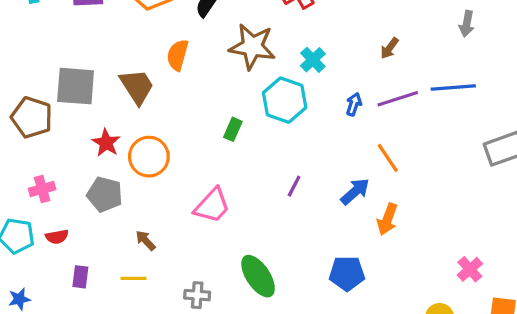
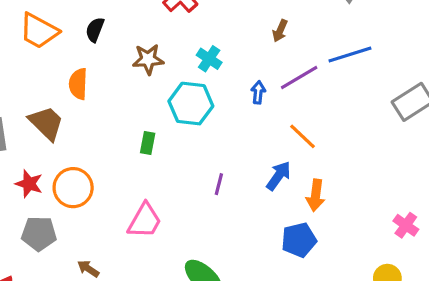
brown star: (252, 47) -> (148, 59), size x0.7
blue pentagon: (347, 273) -> (299, 240), moved

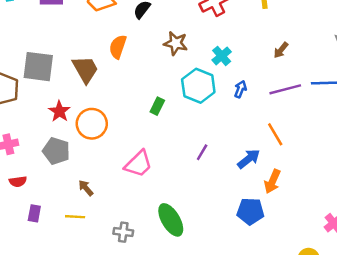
blue arrow: (258, 92) -> (240, 89), moved

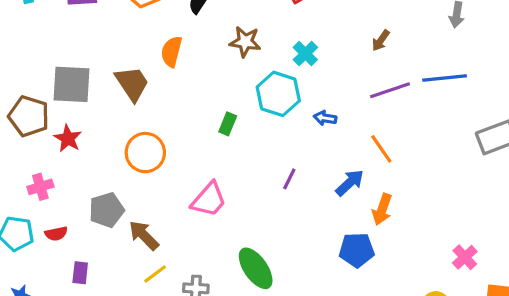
blue arrow: (240, 89) -> (325, 118), moved, turned -98
red star: (59, 111) -> (68, 138), moved
gray pentagon: (56, 151) -> (106, 210), moved, turned -30
brown arrow: (86, 188) -> (144, 235), size x1.5
yellow line: (75, 217) -> (155, 274), moved, turned -36

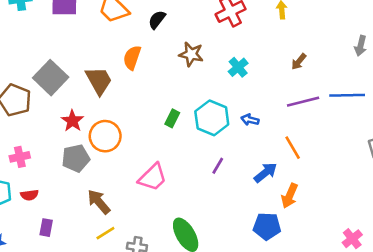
gray square: (71, 84) -> (51, 78), turned 36
cyan hexagon: (278, 94) -> (212, 118), moved
red star: (68, 138) -> (72, 121), moved
gray pentagon: (106, 210) -> (76, 158), moved

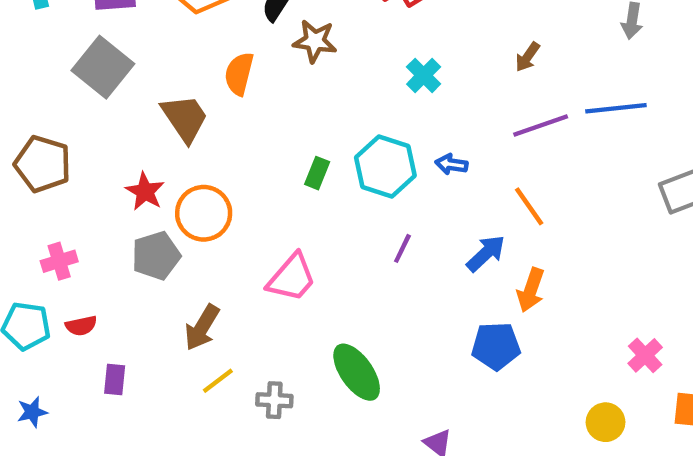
brown star: (191, 54) -> (315, 41), moved
gray square: (51, 78) -> (103, 67), moved
brown arrow: (99, 202) -> (202, 327), turned -104

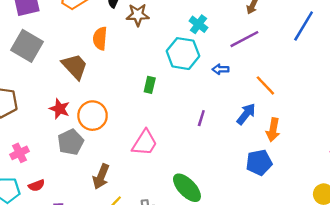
blue line: (616, 108) -> (304, 26), turned -44
purple line: (541, 126) -> (244, 39), moved
cyan hexagon: (385, 167) -> (183, 54), moved

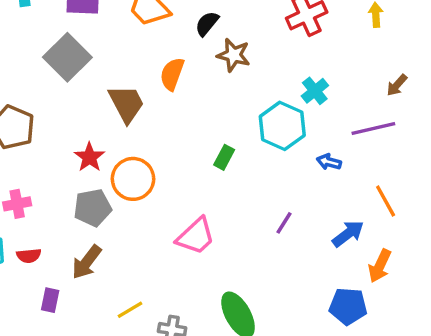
brown arrow: (101, 177) -> (87, 262), moved

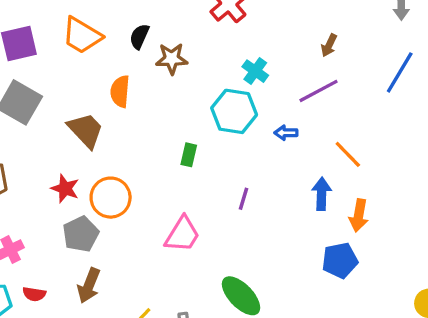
purple line: (284, 223) -> (244, 199), moved
blue arrow: (348, 234) -> (322, 194), turned -36
red semicircle: (29, 256) -> (34, 294), turned 30

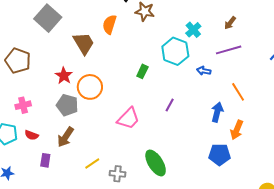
brown arrow: (329, 45) -> (230, 23), moved
gray pentagon: (81, 234) -> (67, 105), turned 30

